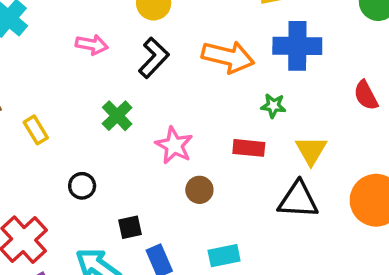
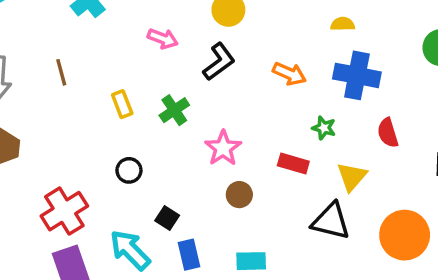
orange arrow: (228, 57) -> (289, 74), size x0.7
red semicircle: (366, 95) -> (388, 133), moved
yellow rectangle: (36, 130) -> (122, 104), moved
black square: (130, 227) -> (167, 218), turned 35

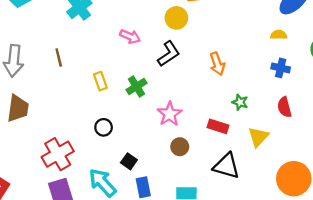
yellow semicircle: (343, 24) -> (279, 35), moved
orange arrow: (289, 74) -> (217, 64), turned 45
blue cross: (357, 75) -> (281, 68), moved, size x0.6
black triangle: (331, 221) -> (226, 166), moved

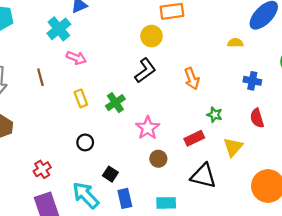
yellow semicircle: (279, 35) -> (235, 43), moved
pink arrow: (130, 36) -> (76, 58), moved
red rectangle: (218, 126) -> (194, 138), turned -42
red cross: (58, 154) -> (42, 169), size x0.6

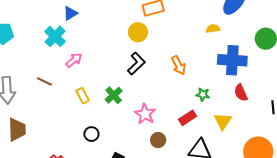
pink arrow: (76, 58) -> (74, 60), turned -54
brown line: (40, 77) -> (44, 81), turned -42
blue cross: (252, 81) -> (232, 60), size x1.8

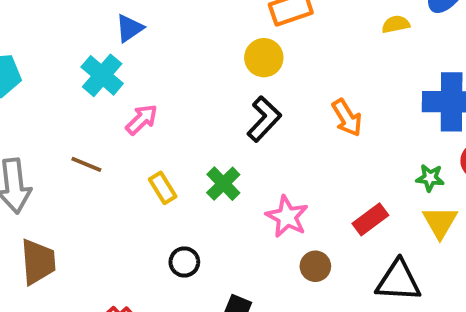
yellow semicircle: (213, 29) -> (396, 24), moved
green star: (203, 95) -> (430, 178), moved

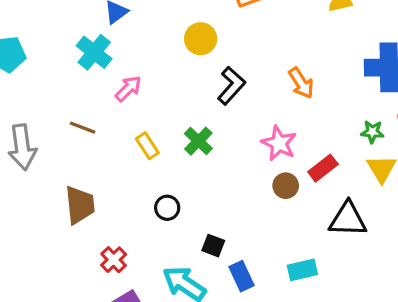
yellow circle: (264, 58) -> (201, 39), moved
pink star: (287, 217) -> (279, 143), moved
brown trapezoid: (38, 262) -> (80, 205), moved
brown circle: (315, 266) -> (286, 186), moved

